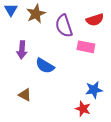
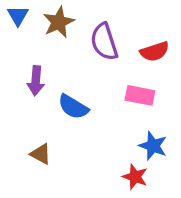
red semicircle: (95, 20) -> (155, 51), moved
pink rectangle: (86, 47) -> (140, 95), moved
blue star: (94, 90) -> (153, 146), turned 30

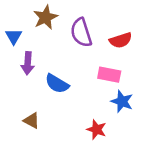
blue triangle: (18, 16) -> (14, 36), moved
blue star: (153, 146) -> (122, 101), moved
red star: (135, 177) -> (96, 129), moved

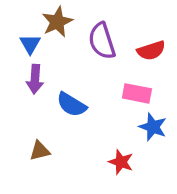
blue triangle: (14, 36) -> (30, 44), moved
brown triangle: (31, 121) -> (40, 151), turned -42

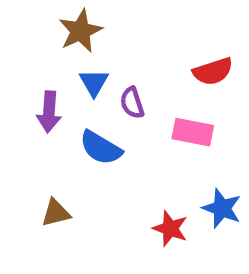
purple semicircle: (102, 41) -> (132, 103), moved, size x0.6
blue triangle: (30, 44) -> (94, 83), moved
blue star: (153, 127) -> (222, 208), moved

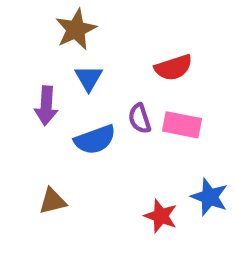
red semicircle: (213, 71) -> (173, 68), moved
purple semicircle: (132, 103) -> (140, 118), moved
blue semicircle: (101, 148) -> (95, 140), turned -51

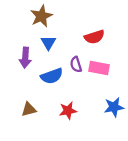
blue star: (210, 197) -> (114, 107), turned -30
red star: (161, 216) -> (68, 111), moved, turned -30

